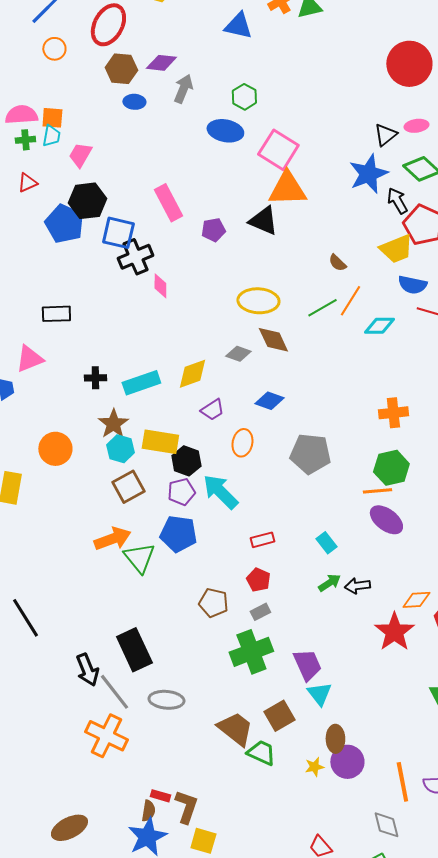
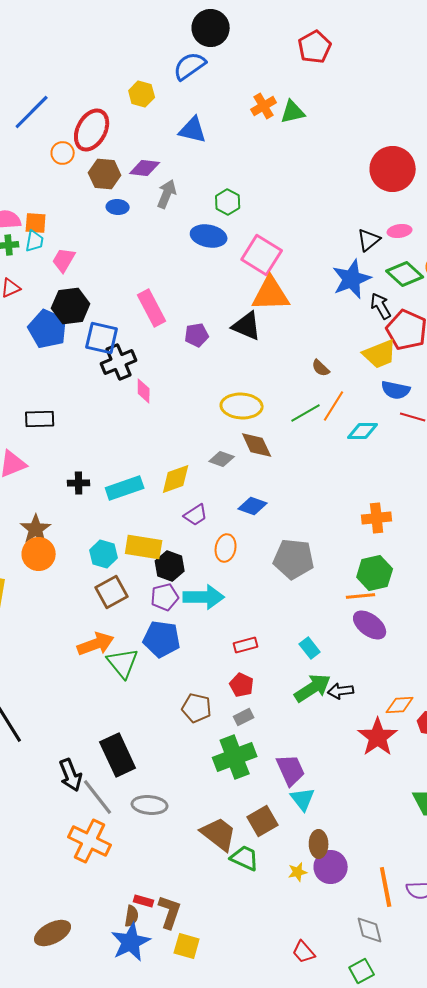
blue triangle: (238, 26) -> (193, 130), moved
orange circle: (54, 49) -> (63, 153), moved
brown star: (113, 424) -> (36, 529), moved
cyan arrow: (220, 492) -> (204, 597), turned 135
green arrow: (329, 583) -> (313, 688), size x1.6

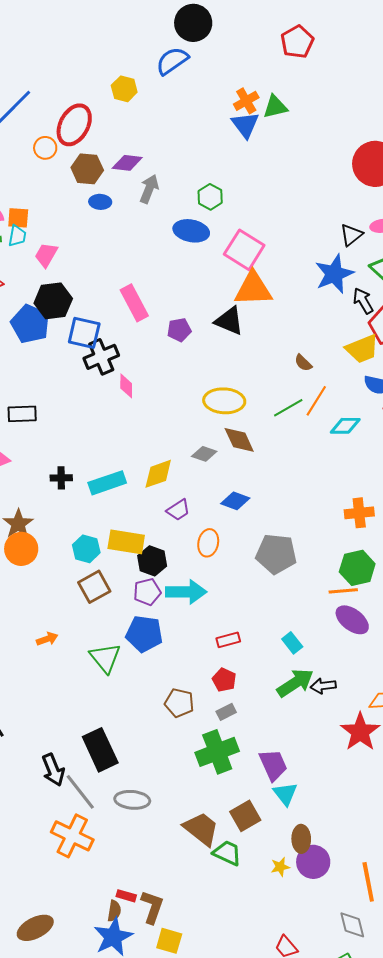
blue triangle: (193, 130) -> (245, 125), moved, turned 40
orange arrow: (96, 644) -> (47, 639), moved, size x0.6

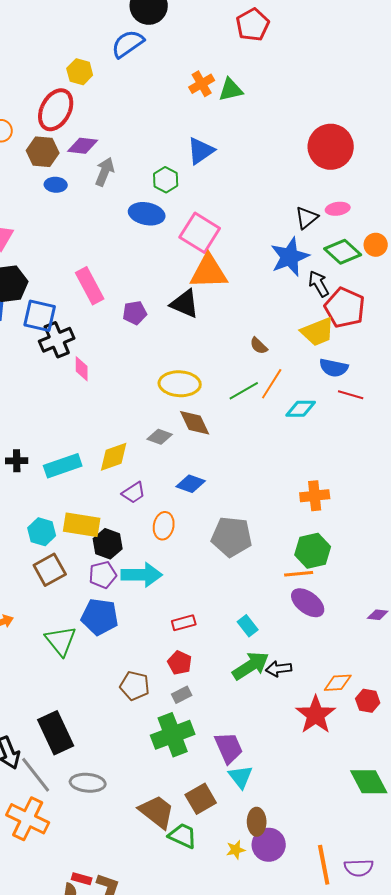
red ellipse: (74, 125) -> (56, 110), moved
blue triangle: (245, 125) -> (201, 151), moved, turned 32

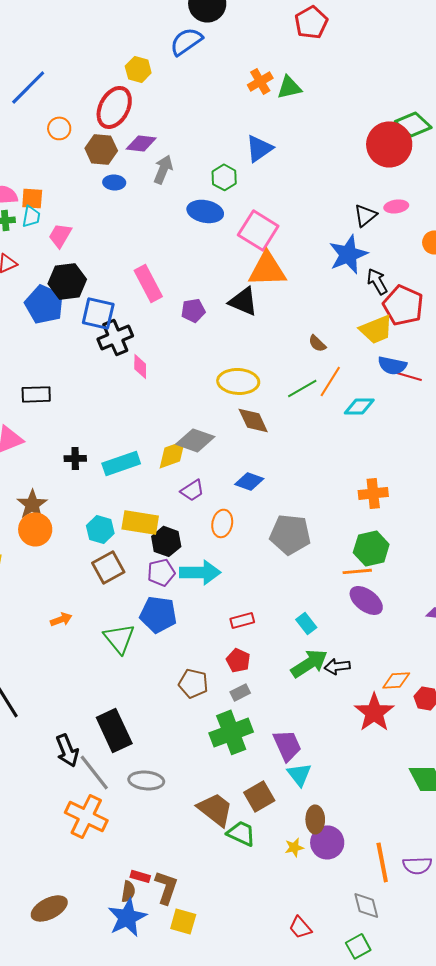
green diamond: (343, 252) -> (413, 124), moved
red line: (351, 395) -> (409, 376), moved
gray diamond: (160, 437) -> (195, 440), moved, size x1.5

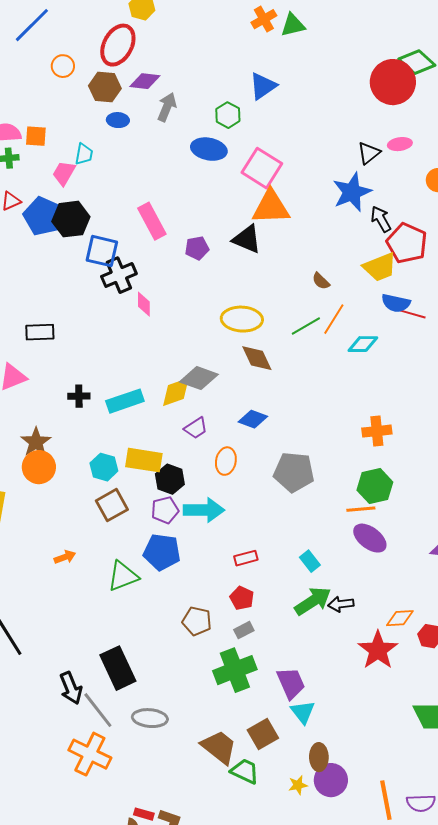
cyan trapezoid: (31, 216) -> (84, 154), moved
blue pentagon: (44, 304) -> (43, 216), moved
green triangle: (119, 638) -> (123, 576), turned 48

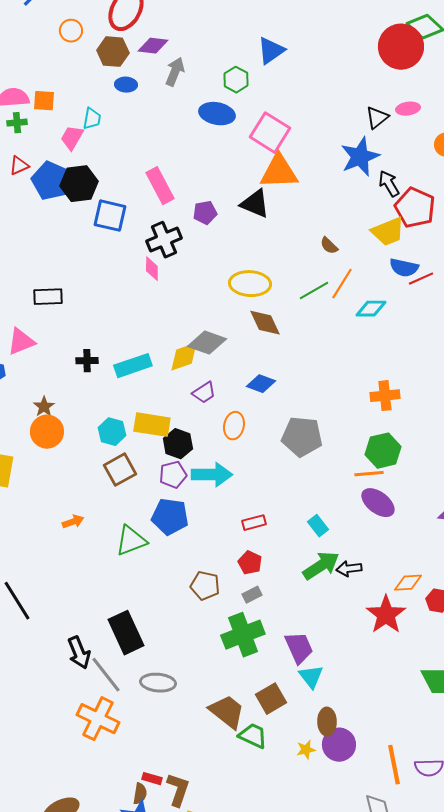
black cross: (119, 275) -> (164, 240), moved
red line: (413, 314) -> (421, 279), turned -40
brown star: (36, 442) -> (44, 407), size x0.7

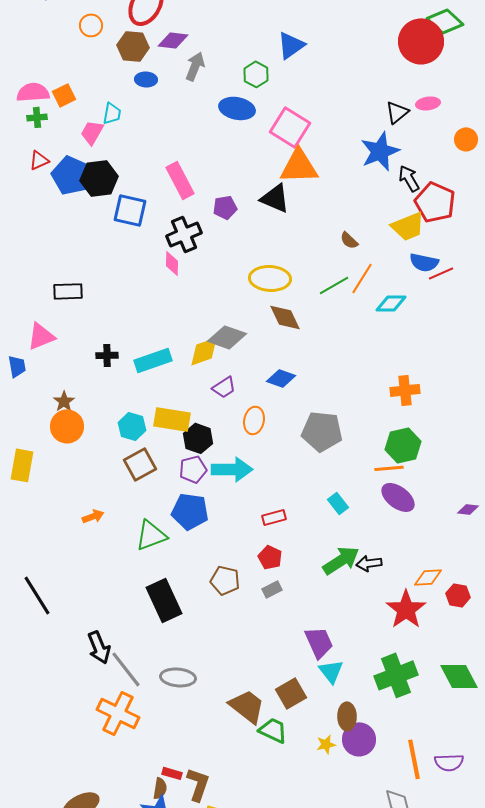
orange square: (44, 101) -> (64, 95), turned -30
cyan rectangle: (318, 526) -> (338, 503), moved
black rectangle: (126, 633) -> (164, 600), moved
green cross: (243, 635) -> (396, 675), moved

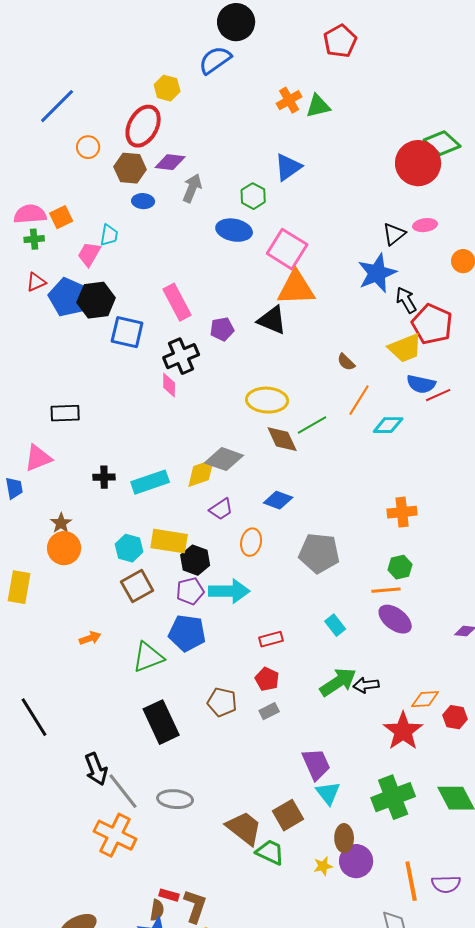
green line: (334, 285) -> (312, 425), moved
green hexagon: (403, 445) -> (400, 567), size x0.7

